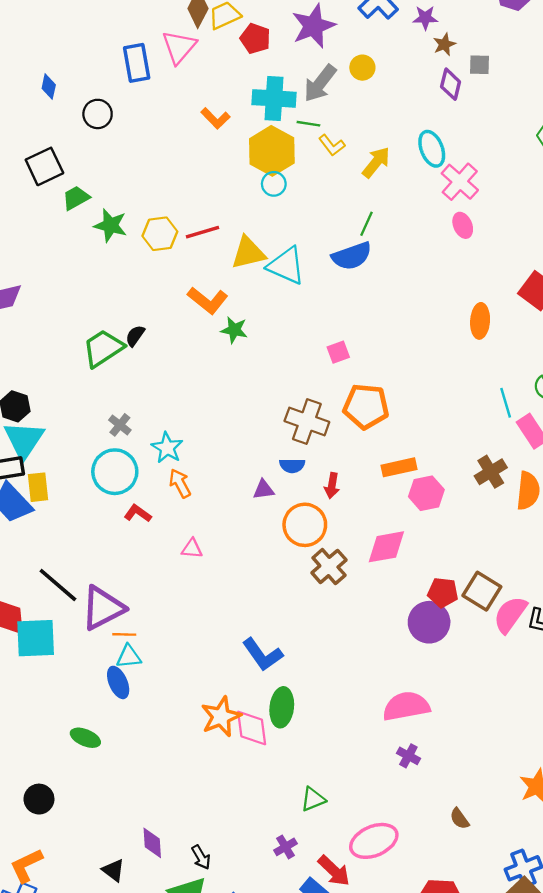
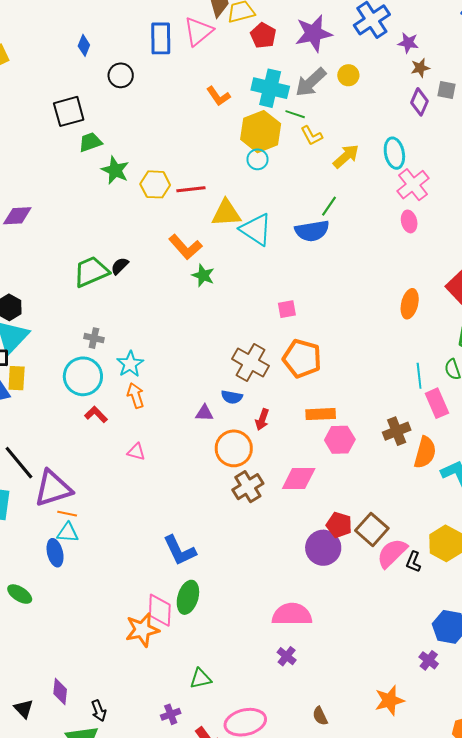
gray cross: (120, 425) -> (94, 338), turned -36
orange star: (221, 717) -> (142, 630), moved

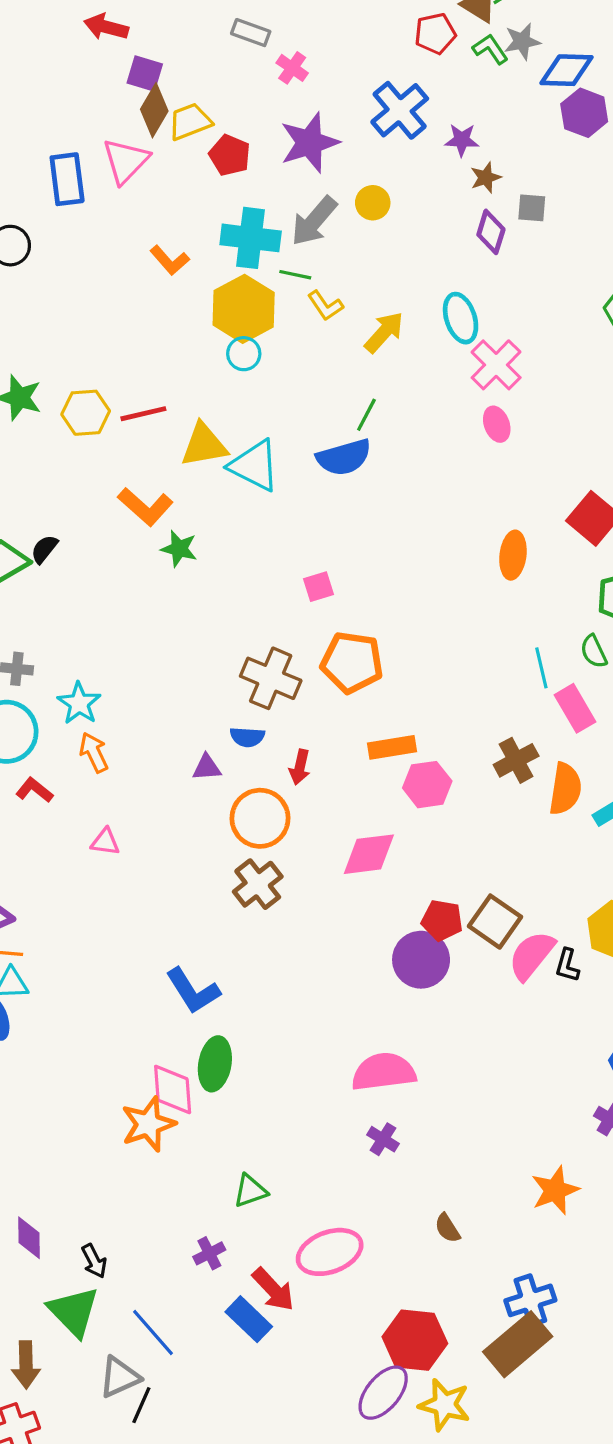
brown cross: (248, 487) -> (258, 884), moved

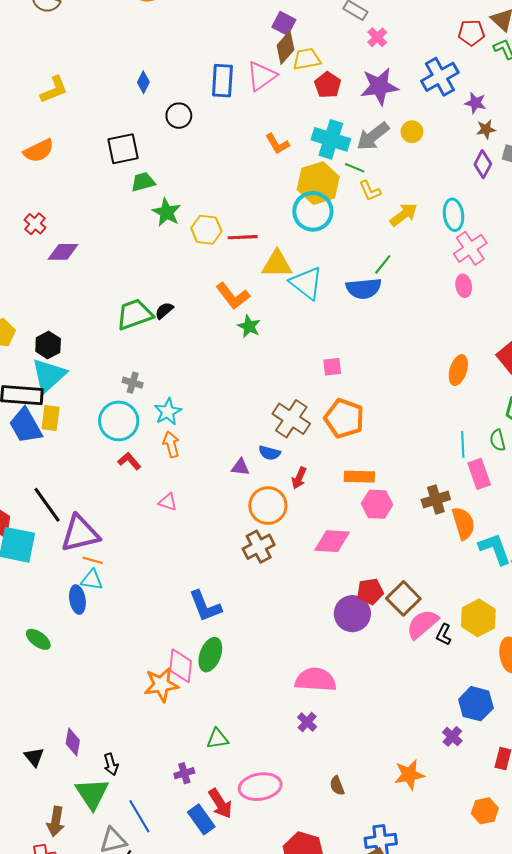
cyan circle: (244, 354) -> (313, 211), size x1.8
orange semicircle: (565, 789) -> (463, 523), turned -36
red pentagon: (442, 920) -> (370, 591), turned -30

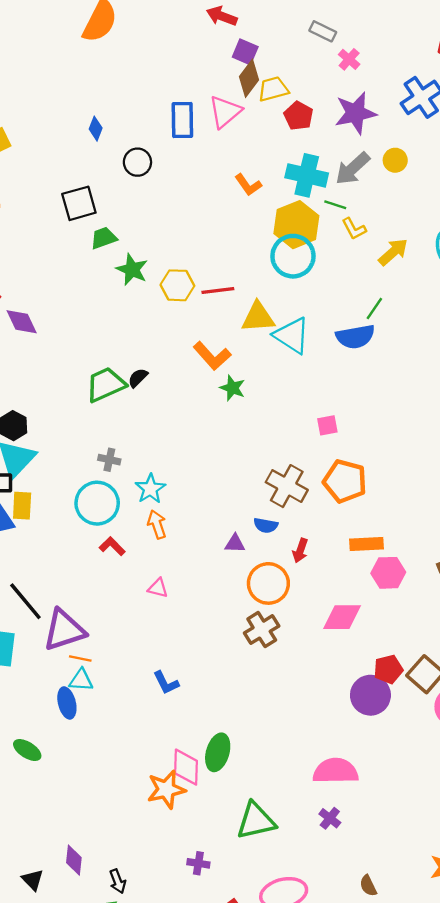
purple diamond: (63, 252) -> (22, 322), turned 68
blue L-shape: (205, 606) -> (166, 683), moved, size x0.7
green triangle: (217, 739) -> (256, 821), moved, size x1.6
purple cross: (184, 773) -> (198, 863), moved, turned 30

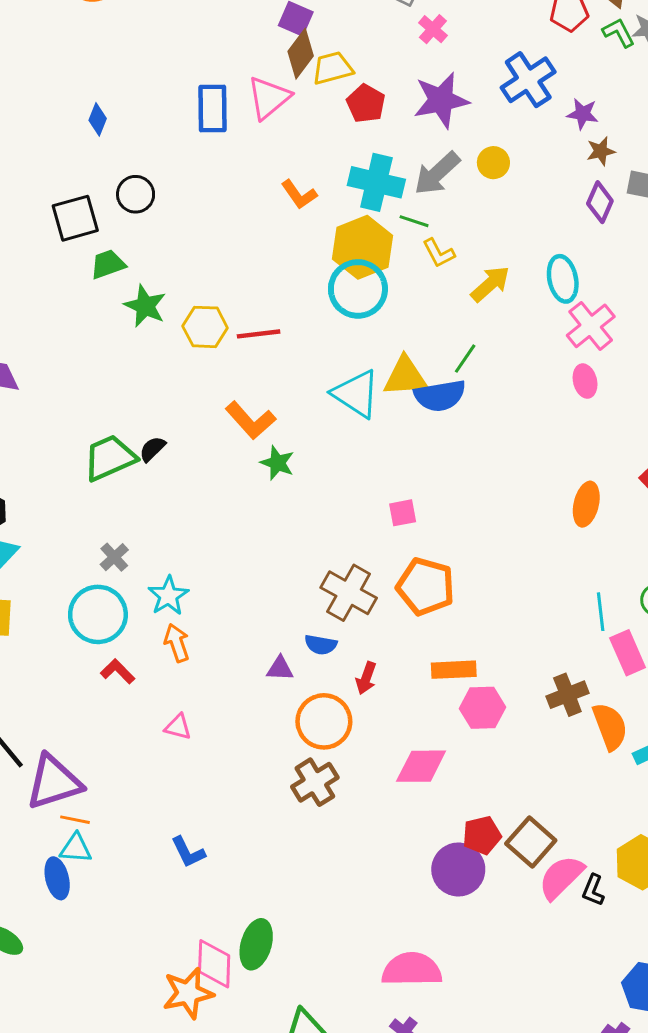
black circle: (137, 162) -> (136, 194), moved
yellow triangle: (258, 317) -> (405, 377), moved
gray cross: (109, 460) -> (114, 557), turned 35

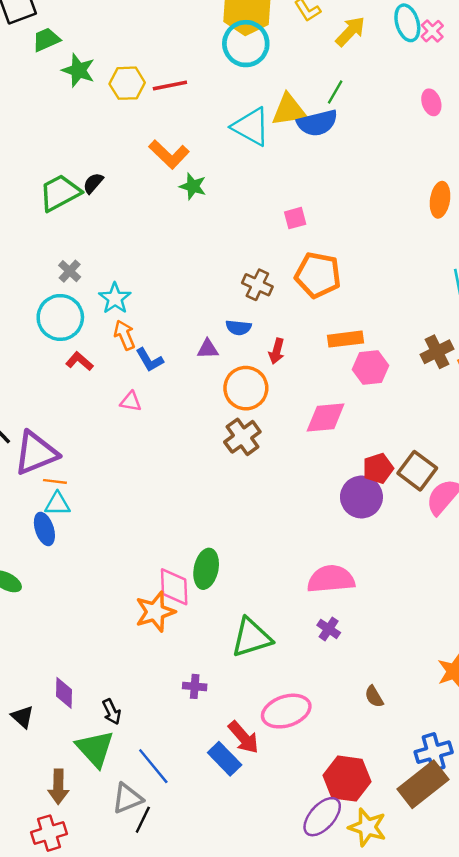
pink cross: (591, 326) -> (432, 31), moved, size x0.6
brown cross: (349, 593) -> (257, 285), size x0.7
blue L-shape: (188, 852) -> (150, 360), moved

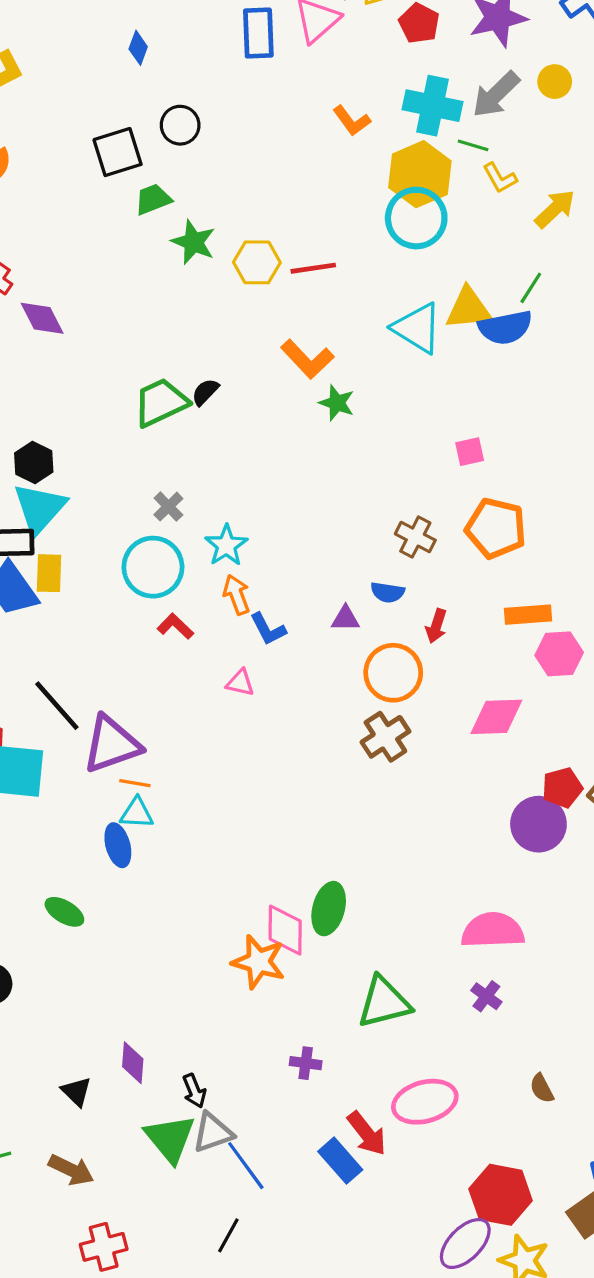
orange star: (155, 612) -> (259, 962), turned 30
brown arrow: (58, 787) -> (71, 1170), moved, turned -68
gray triangle: (127, 798) -> (213, 1133), moved

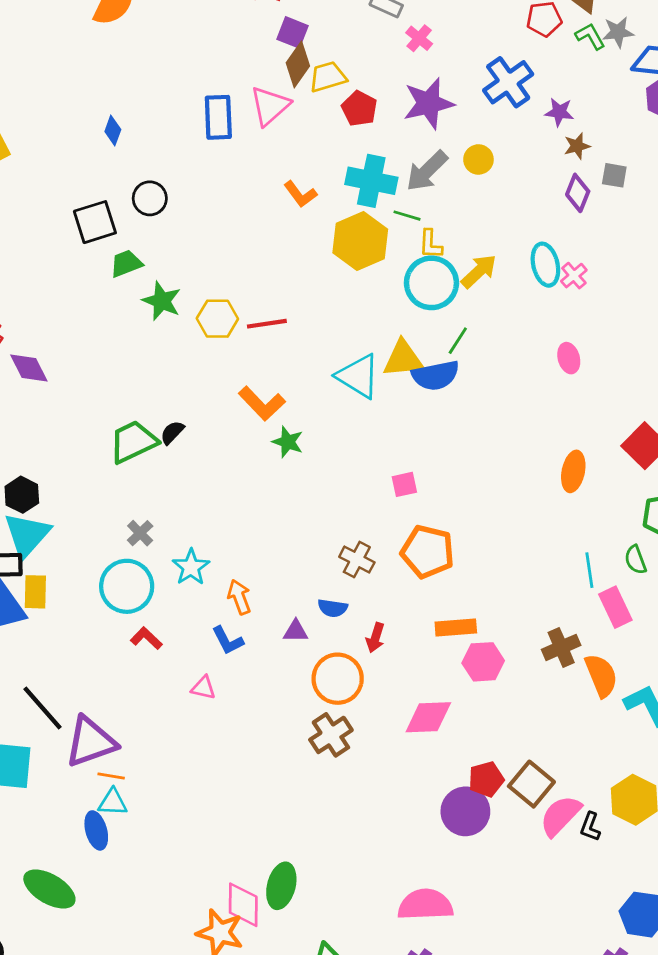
yellow L-shape: (500, 178) -> (430, 244), turned 32
cyan circle: (416, 218) -> (431, 283), moved
orange arrow: (237, 595) -> (239, 597), moved
green ellipse: (64, 912) -> (49, 889), size x1.5

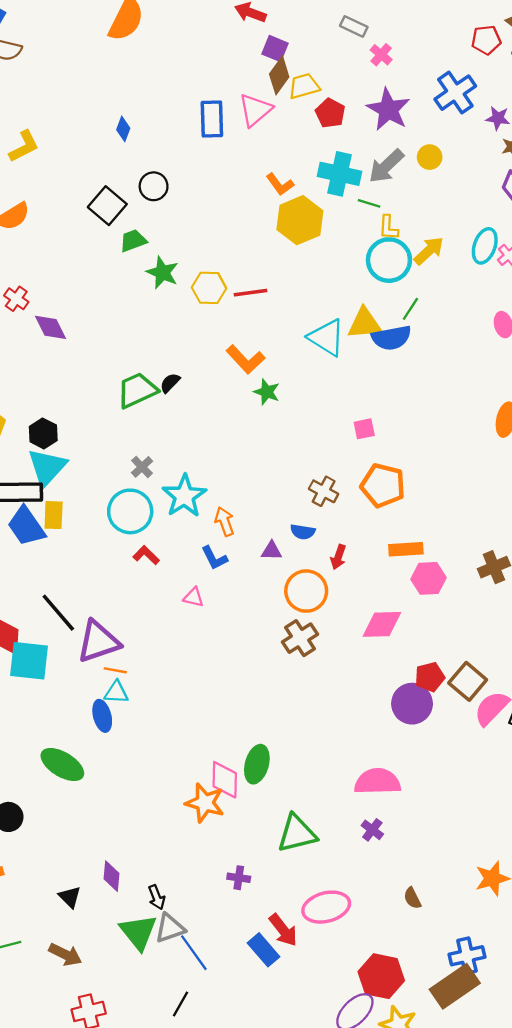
purple star: (429, 103) -> (388, 110), turned -30
black square: (95, 222) -> (107, 206), turned -33
yellow hexagon: (360, 241) -> (300, 220), moved
cyan ellipse: (545, 265) -> (485, 246), turned 32
cyan star: (191, 567) -> (184, 496), size x1.4

